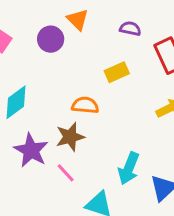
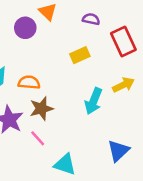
orange semicircle: (85, 105) -> (29, 82), moved
cyan arrow: (129, 168) -> (94, 101), moved

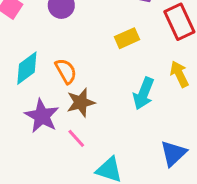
orange semicircle: (29, 82) -> (66, 71), turned 55
yellow arrow: (123, 85) -> (179, 74), turned -90

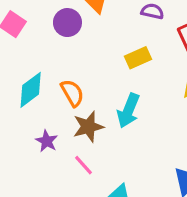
cyan arrow: (144, 94) -> (128, 111), moved
purple star: (42, 116) -> (47, 141), size x0.6

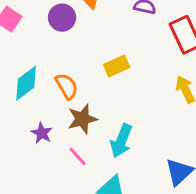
yellow rectangle: (138, 58) -> (117, 66), moved
cyan arrow: (128, 111) -> (121, 141), moved

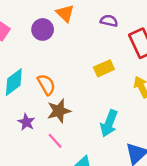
yellow rectangle: (117, 66) -> (104, 68), moved
cyan arrow: (121, 141) -> (109, 123), moved

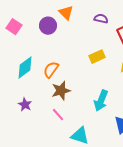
orange semicircle: (46, 85) -> (51, 70), turned -114
purple star: (26, 122) -> (25, 105), moved

